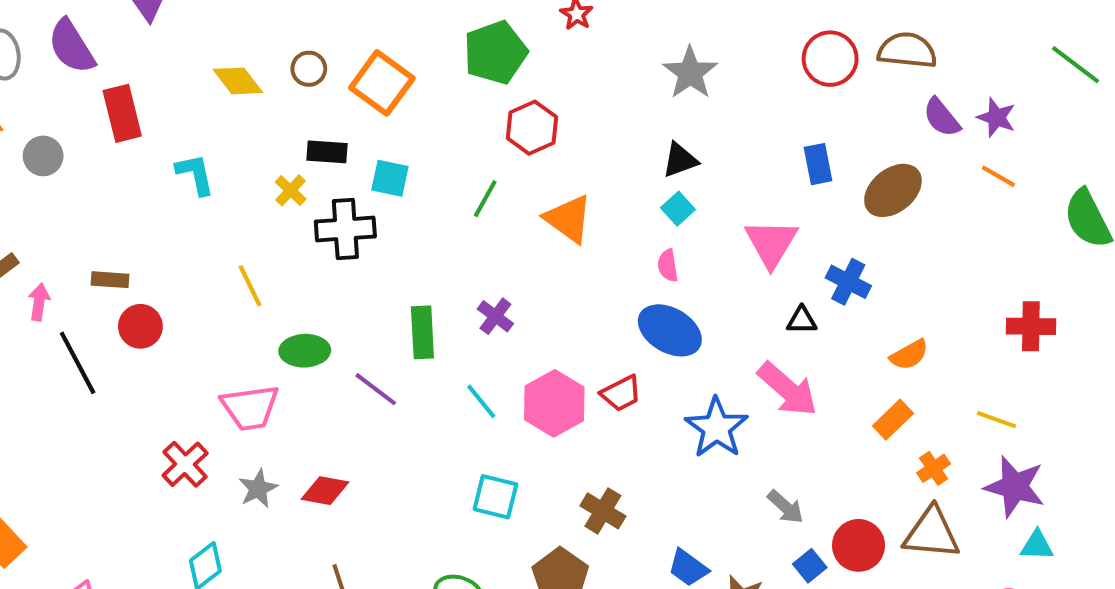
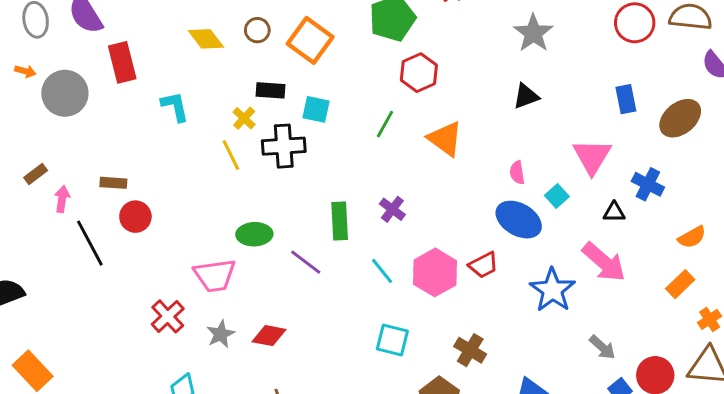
gray circle: (43, 156) -> (65, 93), size x1.6
cyan square: (678, 209) -> (557, 196), moved
yellow line: (250, 286) -> (231, 155), moved

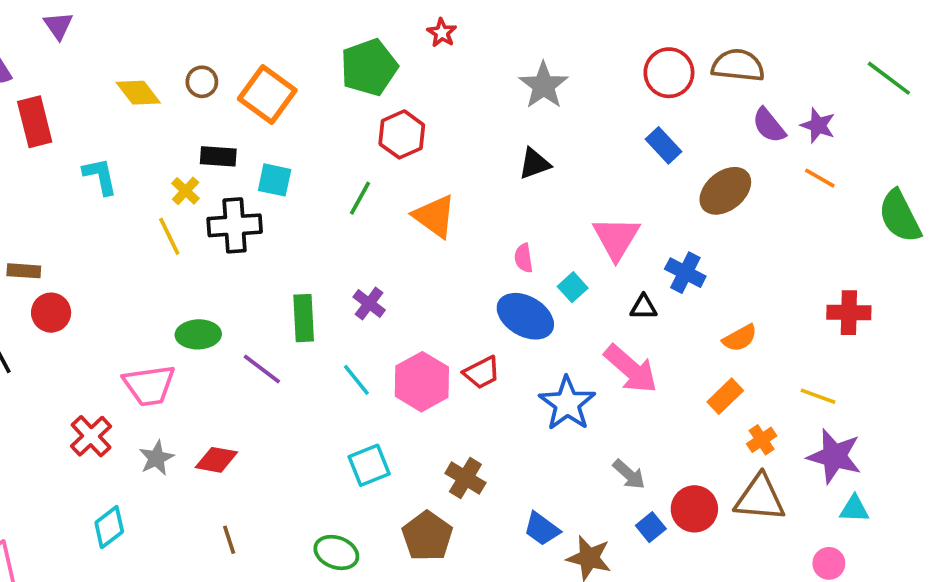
blue rectangle: (626, 99) -> (664, 145), moved, turned -32
cyan square: (392, 340) -> (369, 465), turned -36

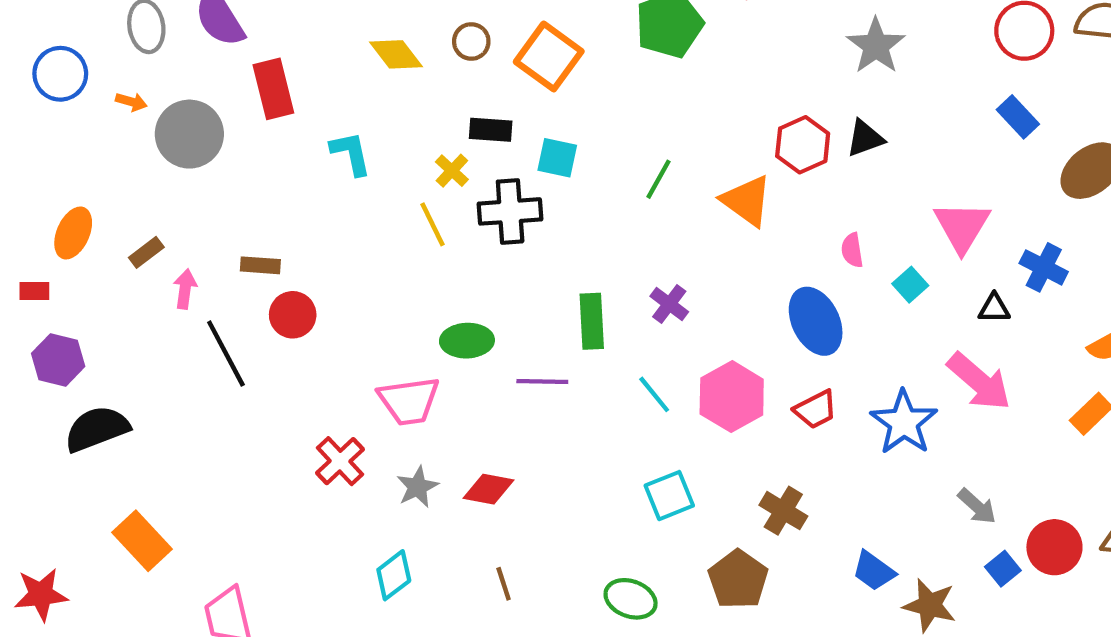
red hexagon: (402, 134) -> (803, 145), moved
blue ellipse: (525, 316) -> (816, 321), moved, turned 34
purple line: (262, 369) -> (542, 381), turned -36
red trapezoid: (482, 373) -> (816, 409), moved
cyan diamond: (109, 527) -> (394, 575), moved

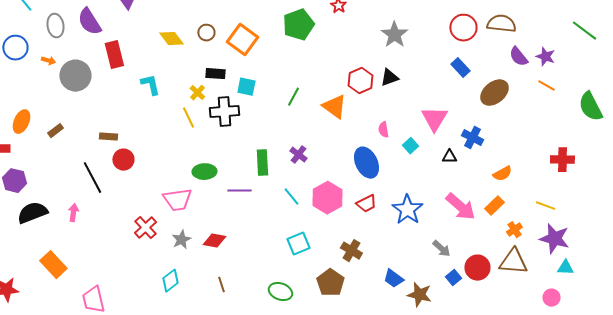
pink arrow: (185, 289) -> (73, 213), moved
pink arrow: (979, 381) -> (460, 207), moved

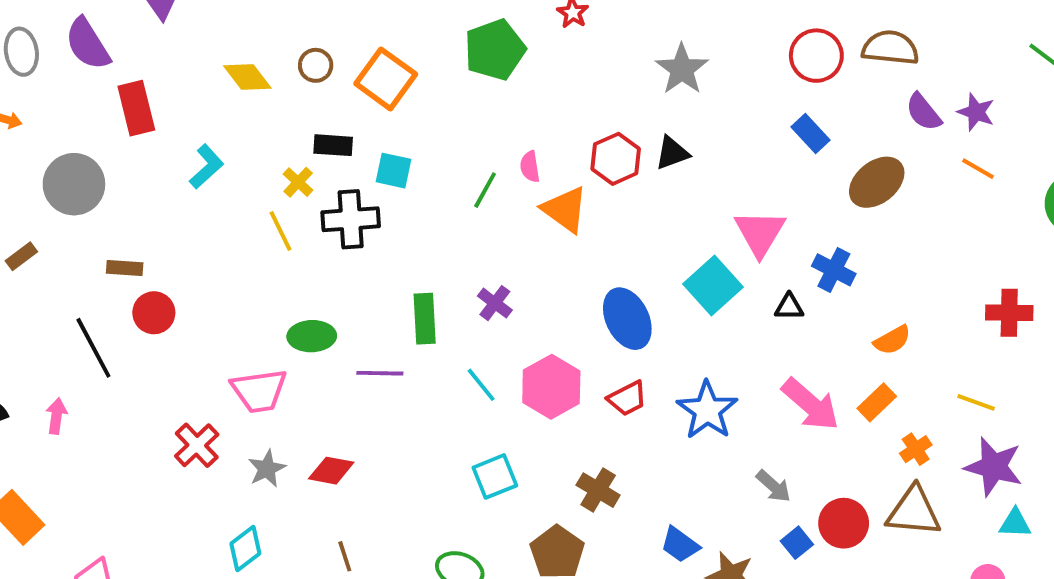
gray circle: (75, 76) -> (74, 184), moved
cyan L-shape: (150, 85) -> (206, 167), turned 60
pink semicircle: (383, 130) -> (530, 167), moved
cyan square: (410, 146) -> (713, 285), size x1.8

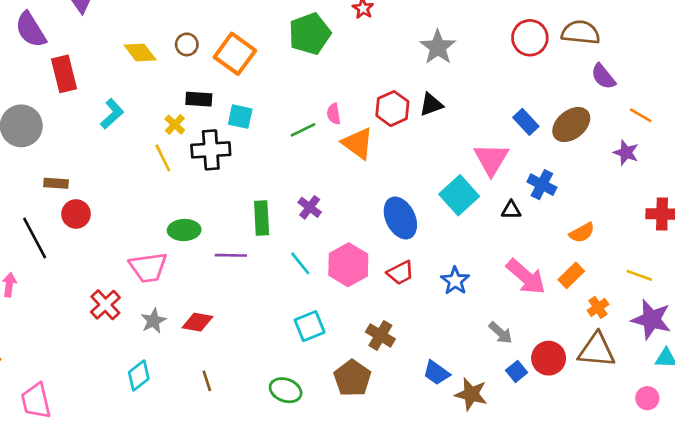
purple star: (976, 112) -> (626, 153), moved
blue rectangle: (810, 134) -> (526, 122), moved
green line: (485, 190) -> (303, 130), turned 35
blue star: (707, 410) -> (455, 281), size x0.7

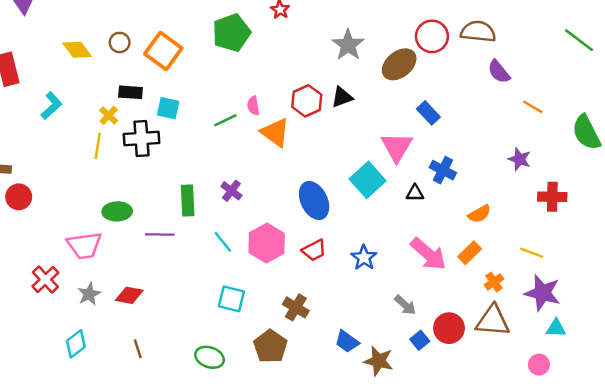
brown ellipse: (571, 125) -> (399, 64), moved
purple star: (626, 153) -> (519, 159), moved
yellow line: (163, 158) -> (98, 146), turned 35
cyan square: (310, 326) -> (231, 299), turned 36

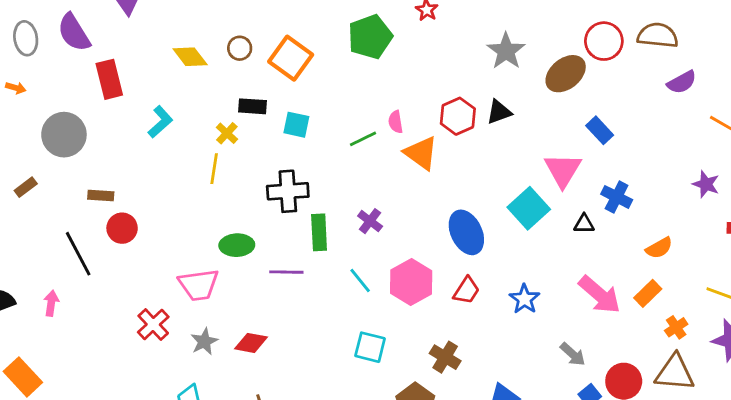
purple semicircle: (499, 72) -> (682, 82), turned -80
black cross: (141, 139) -> (288, 191), moved
red trapezoid: (314, 250) -> (466, 290), turned -30

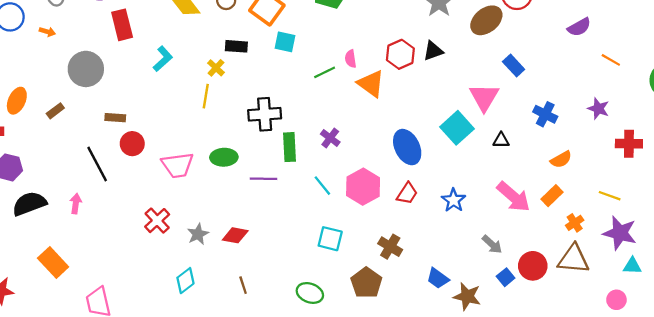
cyan square: (296, 125) -> (285, 42), moved
blue cross: (617, 197) -> (545, 114), moved
pink trapezoid: (199, 285) -> (177, 165), moved

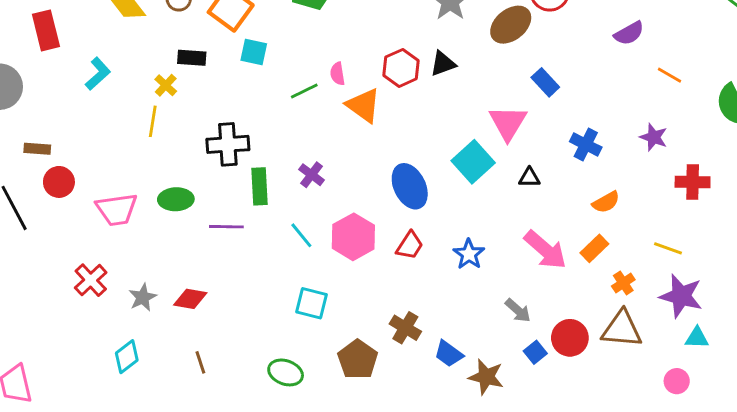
brown cross: (390, 247) -> (405, 328), moved

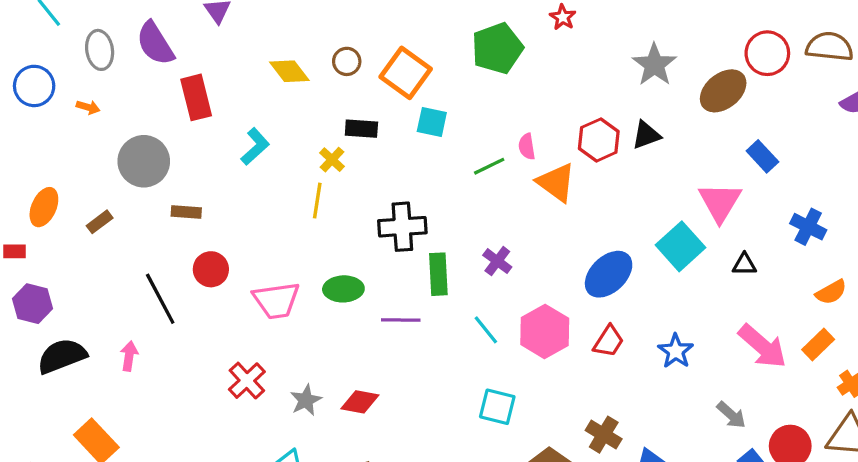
brown rectangle: (37, 149) -> (186, 212), moved
blue ellipse: (410, 186) -> (609, 274), turned 72

